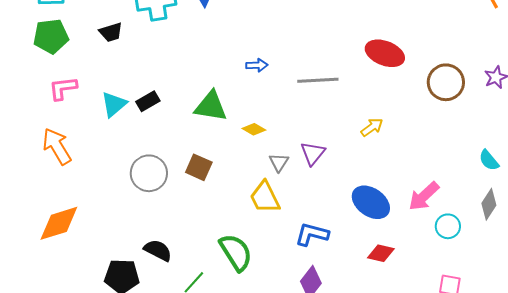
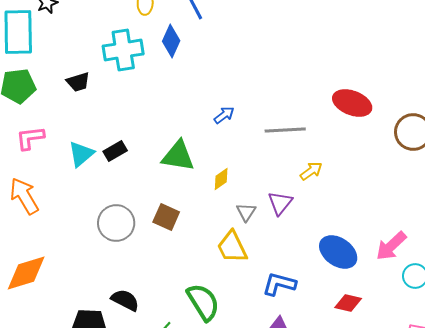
blue arrow: (257, 65) -> (224, 115), turned -35
yellow arrow: (372, 127) -> (311, 171), moved
yellow diamond: (254, 129) -> (221, 179), turned -65

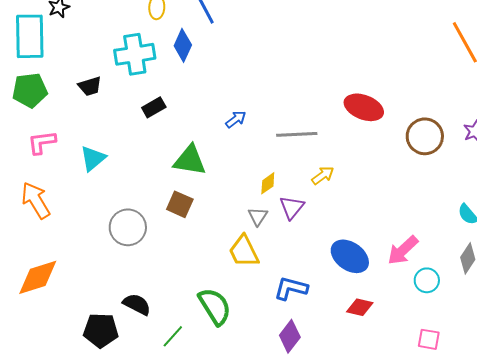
black rectangle: (115, 151) -> (154, 107), moved
yellow diamond: (221, 179) -> (268, 183), moved
brown square: (166, 217) -> (180, 204), moved

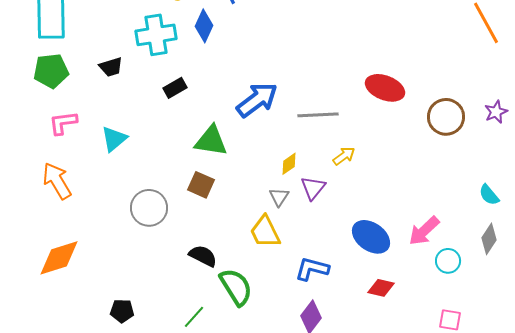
blue arrow: (236, 119) -> (257, 100), size x2.0
black semicircle: (137, 304) -> (203, 256), moved
black pentagon: (101, 330) -> (122, 311), size x0.7

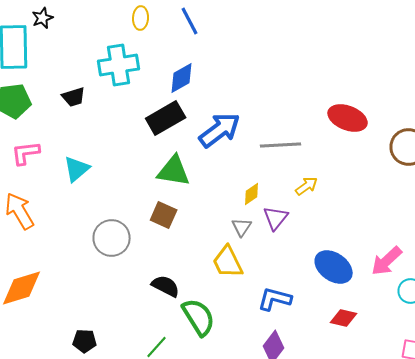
blue diamond: (204, 26) -> (182, 78), moved, turned 36
black rectangle: (175, 88) -> (166, 118), moved, size x1.6

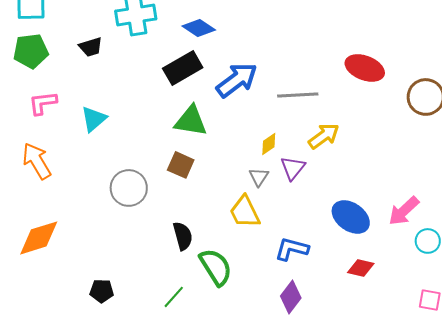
blue diamond: (182, 78) -> (199, 28), turned 64
yellow arrow: (307, 186) -> (324, 136), size x1.4
black semicircle: (166, 286) -> (183, 236), turned 48

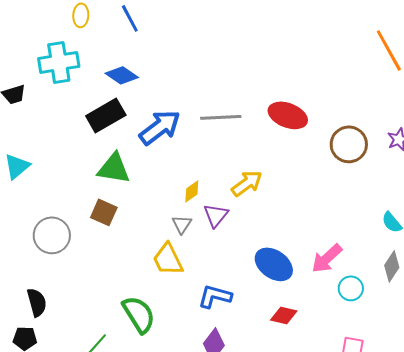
gray line: (298, 95) -> (221, 117), moved
black semicircle: (183, 236) -> (37, 302), moved

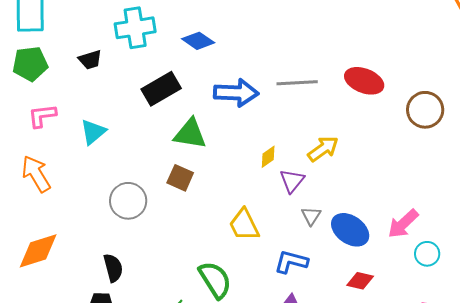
black rectangle: (106, 115) -> (161, 89), moved
blue arrow: (160, 127) -> (236, 93), turned 39
gray triangle: (182, 224) -> (311, 216), moved

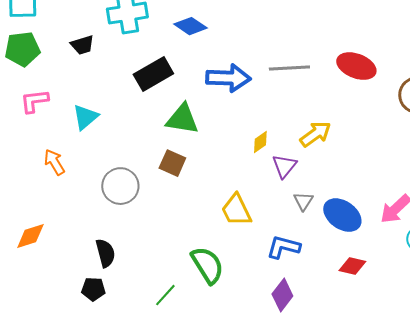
orange arrow: (36, 174) -> (54, 162), moved, size x0.7
orange diamond: (38, 251) -> (30, 236), size x0.7

